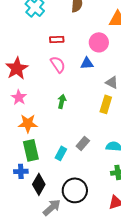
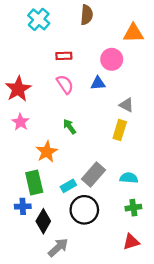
green arrow: (62, 101) -> (70, 127), turned -48
orange star: (28, 123) -> (47, 152), moved, turned -30
gray rectangle: (83, 143) -> (93, 174), size x1.5
cyan rectangle: (61, 153) -> (68, 186), turned 32
black circle: (75, 190) -> (84, 210), moved

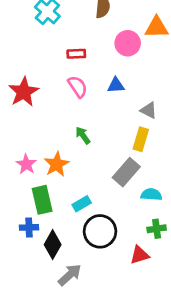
pink circle: (112, 59) -> (128, 43), moved
pink star: (20, 122) -> (26, 164), moved
gray rectangle: (93, 174) -> (126, 172), moved
red triangle: (131, 242) -> (139, 255), moved

